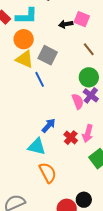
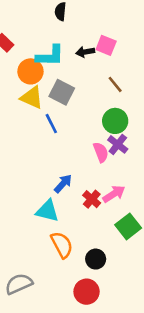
cyan L-shape: (27, 16) -> (50, 56), moved
pink arrow: (88, 134) -> (114, 194), turned -138
black circle: (84, 200) -> (96, 259), moved

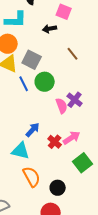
pink square: (106, 45) -> (64, 12), moved
cyan L-shape: (50, 56) -> (16, 20), moved
green circle: (115, 121) -> (45, 82), moved

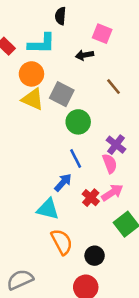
blue line: (24, 84) -> (76, 159), moved
pink semicircle: (62, 106) -> (110, 164), moved

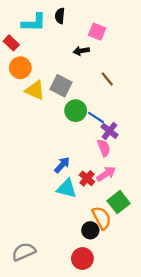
cyan L-shape: (42, 44) -> (34, 23), moved
orange circle: (31, 74) -> (20, 68), moved
blue line: (76, 159) -> (96, 117), moved, turned -30
cyan triangle: (48, 209) -> (67, 189), moved
orange semicircle: (62, 242) -> (102, 218), moved

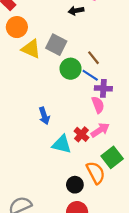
brown line: (107, 79) -> (94, 58), moved
purple cross: (110, 131) -> (103, 88), turned -35
blue arrow: (62, 165) -> (44, 116), moved, turned 119
black circle: (90, 230) -> (75, 185), moved

